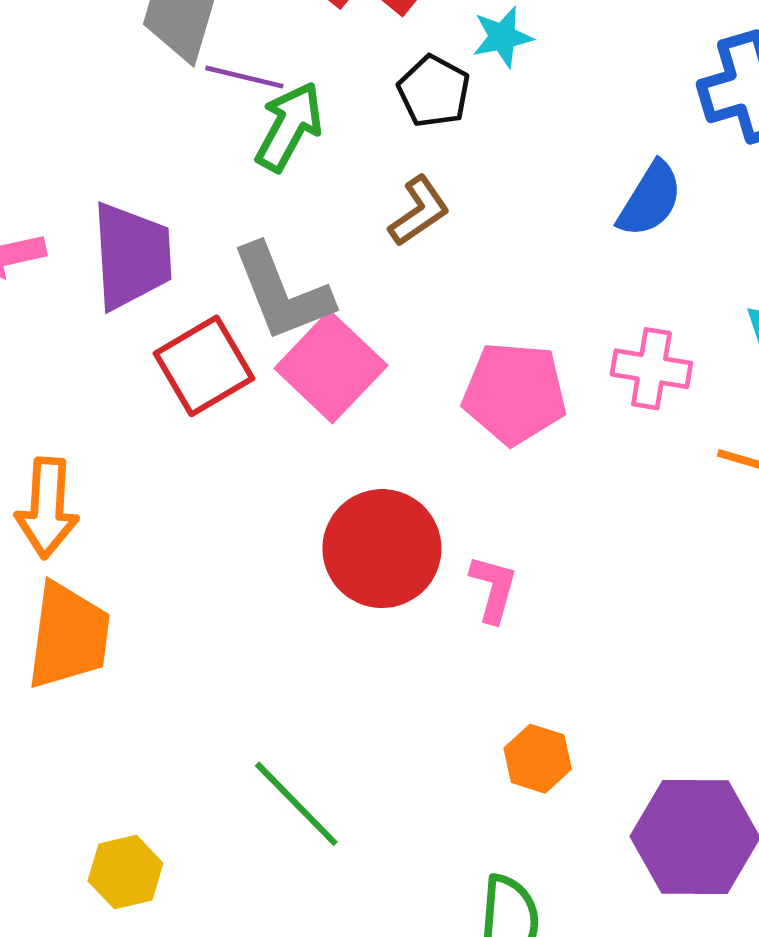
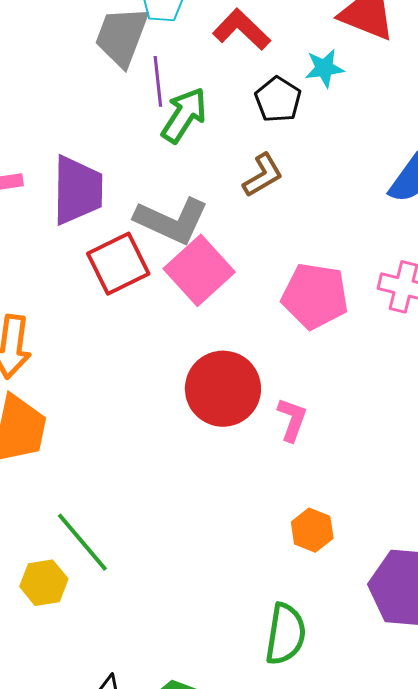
purple line: (244, 77) -> (158, 81), turned 66
gray L-shape: (282, 293) -> (172, 221), turned -48
green line: (296, 804) -> (82, 542), moved

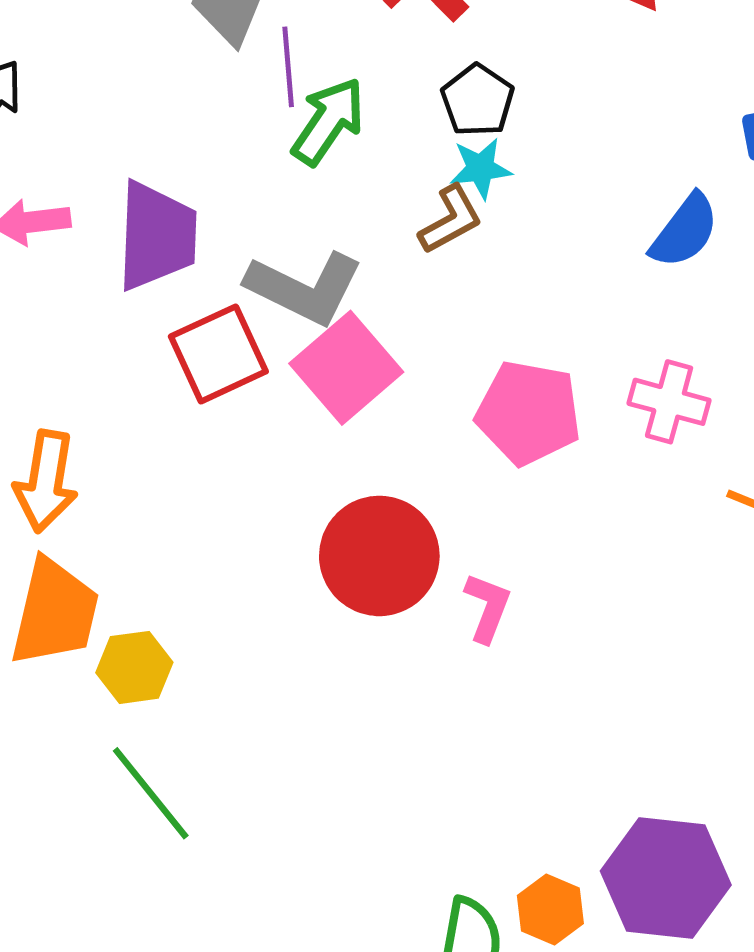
cyan star: (324, 68) -> (481, 168), moved
orange hexagon: (312, 530) -> (550, 910), moved
yellow hexagon: (44, 583) -> (134, 667), moved

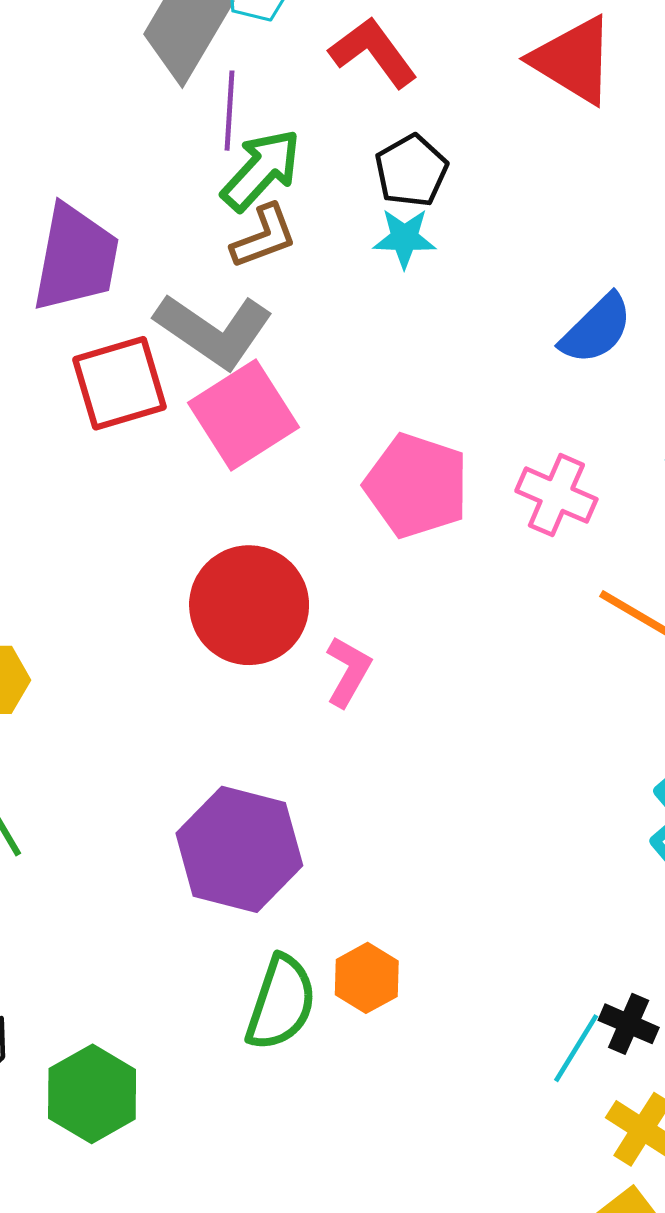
brown L-shape: (451, 220) -> (264, 237), moved
purple hexagon: (666, 878) -> (239, 849), moved

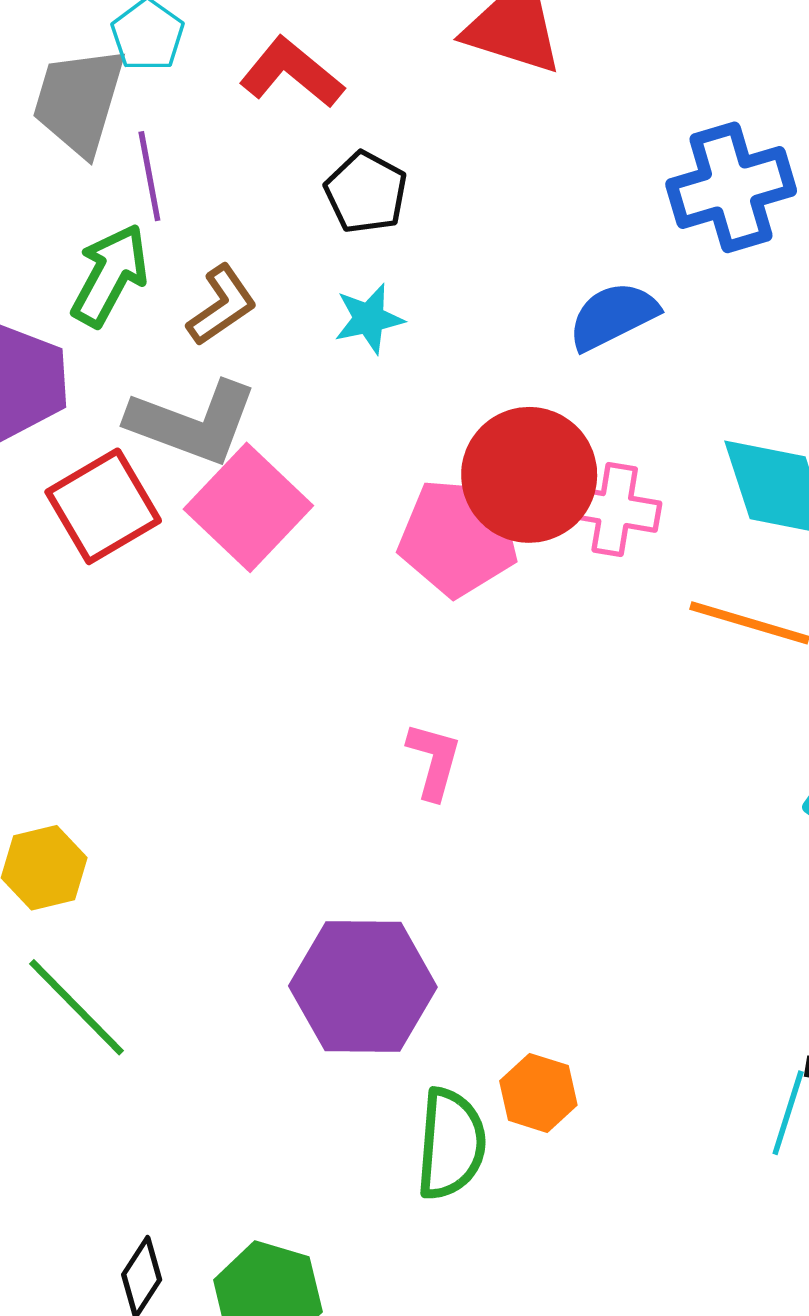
green arrow: (261, 170) -> (110, 275), moved
cyan star: (404, 238) -> (369, 319), moved
blue semicircle: (596, 329) -> (613, 316), turned -148
red circle: (249, 605) -> (529, 475), moved

